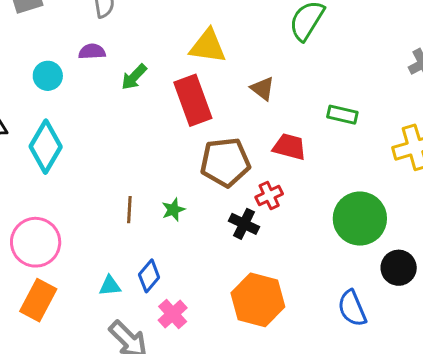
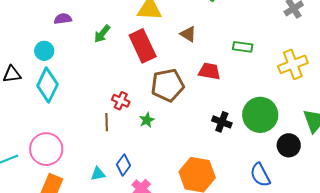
purple semicircle: (92, 52) -> (63, 19), moved
cyan circle: (48, 76) -> (44, 51), moved
red cross: (269, 195) -> (121, 101), moved, turned -36
green star: (173, 210) -> (147, 120), moved
black cross: (244, 224) -> (222, 122), moved

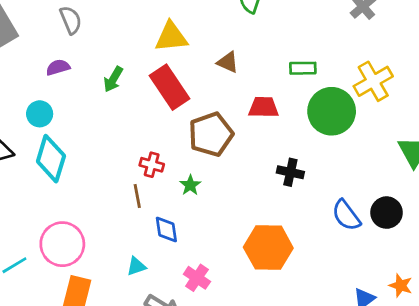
green circle: (260, 115) -> (332, 111), moved
black circle: (289, 145) -> (387, 213), moved
blue diamond: (124, 165) -> (166, 229), moved, turned -35
blue semicircle: (260, 175) -> (346, 215), moved

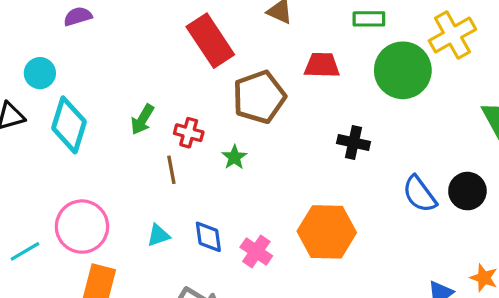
green arrow: (113, 79) -> (142, 119), moved
cyan circle: (40, 114) -> (40, 73), moved
blue diamond: (166, 229) -> (208, 237), moved
cyan triangle: (136, 266) -> (158, 235), moved
pink cross: (197, 278) -> (256, 252), moved

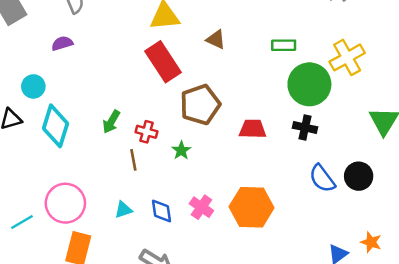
red trapezoid: (322, 65) -> (253, 129), moved
black cross: (354, 143) -> (305, 128), moved
pink cross: (256, 252) -> (201, 207), moved

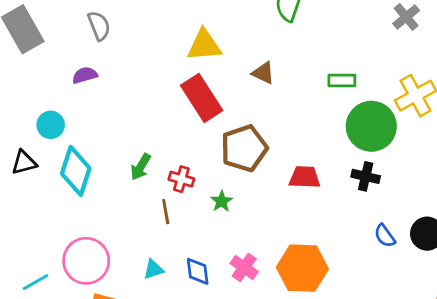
blue semicircle: (322, 178) -> (385, 236), size x0.7

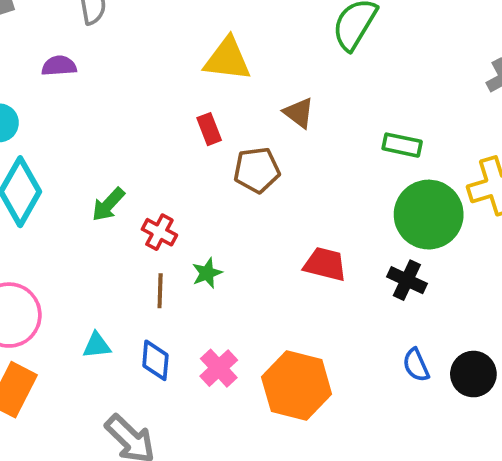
red rectangle: (202, 98) -> (209, 129), size x0.5
brown pentagon: (244, 148) -> (257, 170), moved, size x0.7
brown line: (166, 212) -> (160, 291), moved

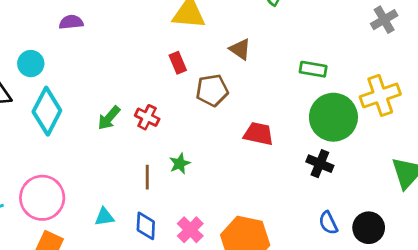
red cross: (159, 232) -> (147, 117), moved
red trapezoid: (325, 264) -> (259, 134), moved

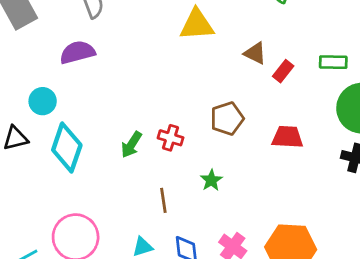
purple semicircle: (71, 22) -> (77, 52), size x1.4
red rectangle: (178, 63) -> (283, 71), moved, turned 70
brown pentagon: (212, 90) -> (227, 119), moved
brown line: (147, 177) -> (163, 200), moved

